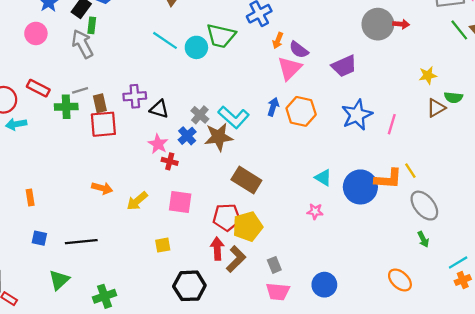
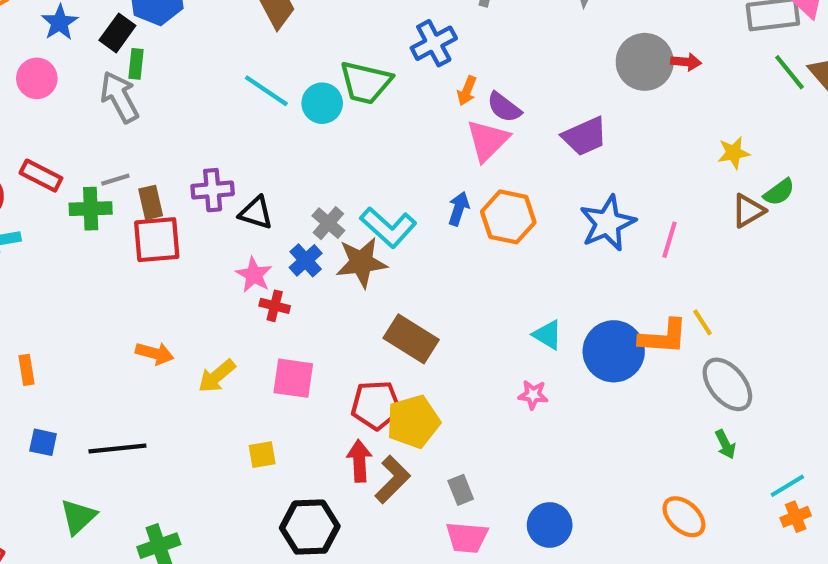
green semicircle: (453, 97) -> (779, 192), turned -42

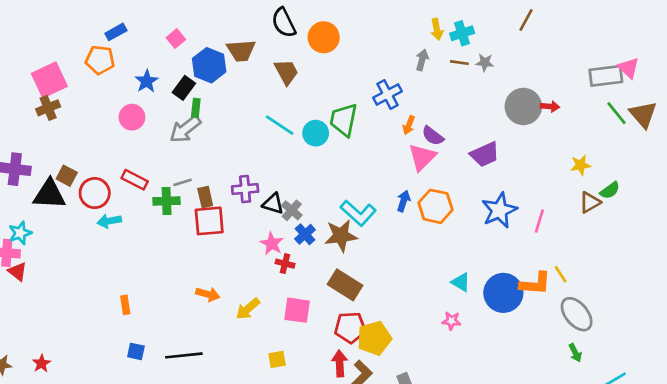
green trapezoid: (366, 83) -> (344, 120), turned 88
gray arrow: (120, 97) -> (185, 129), turned -100
gray cross: (328, 223) -> (292, 210), moved
brown rectangle: (411, 339) -> (345, 285), moved

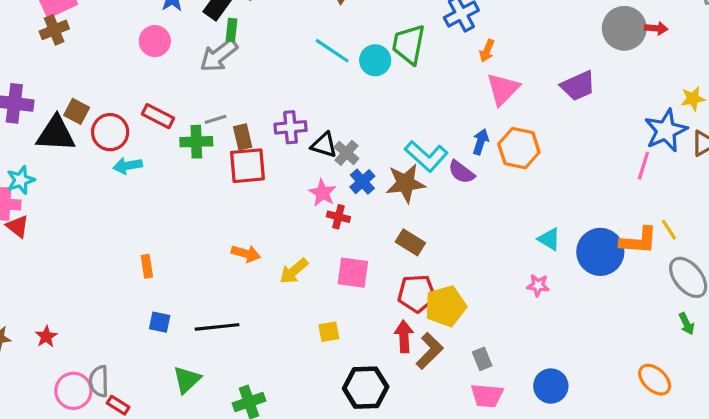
purple semicircle: (433, 136) -> (461, 172), moved
blue star: (499, 210) -> (666, 131), moved
brown rectangle: (345, 285) -> (410, 242), size x0.7

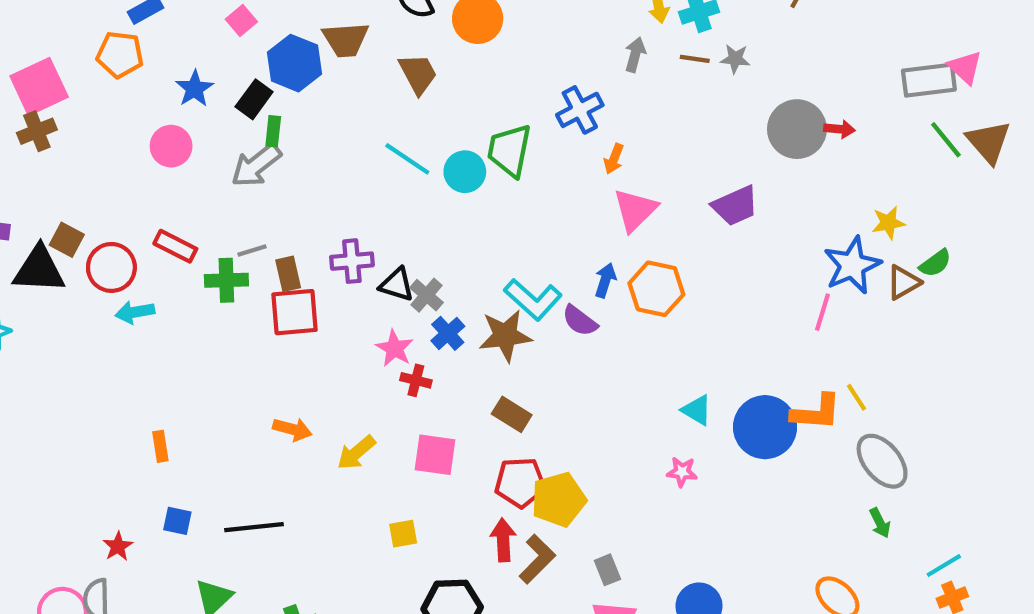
red star: (46, 337) -> (118, 546), moved

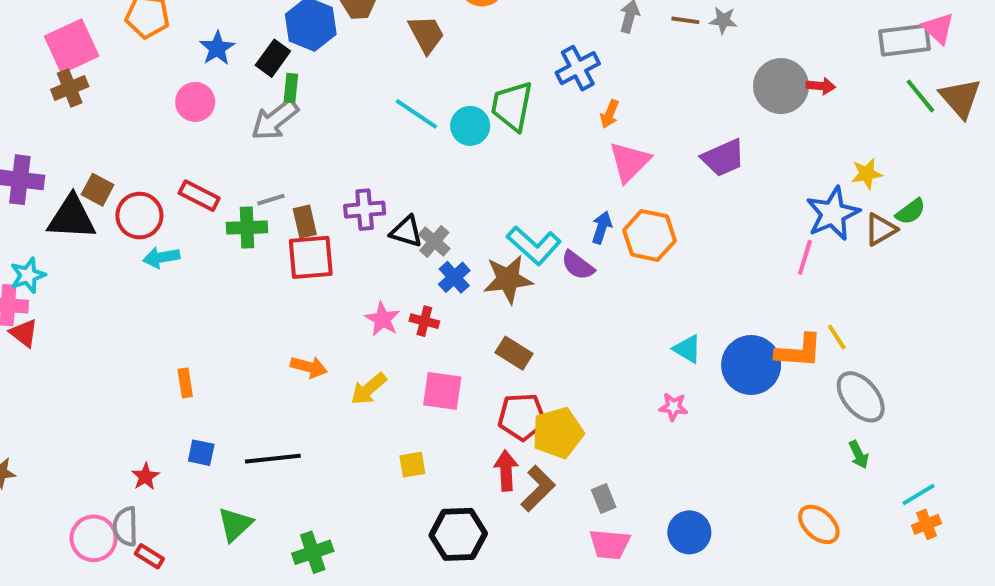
pink star: (395, 348) -> (382, 319), moved

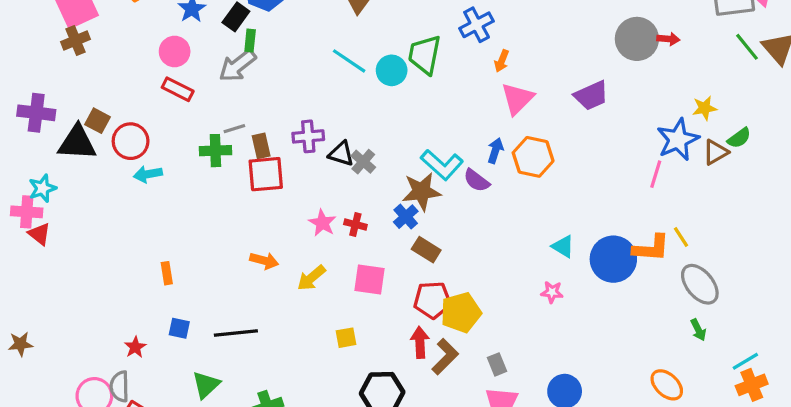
red rectangle: (199, 196) -> (178, 89), moved
blue cross: (454, 277) -> (406, 217), moved
orange cross: (926, 524) -> (752, 385), size x1.4

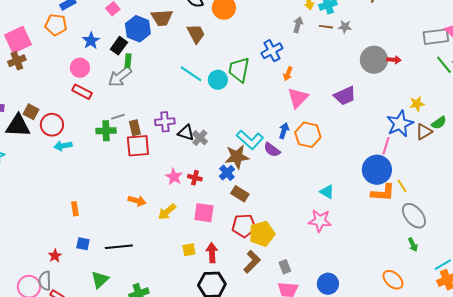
blue circle: (613, 259) -> (377, 170), moved
pink star: (552, 292) -> (320, 221), size x1.6
red arrow: (420, 342) -> (212, 253), moved

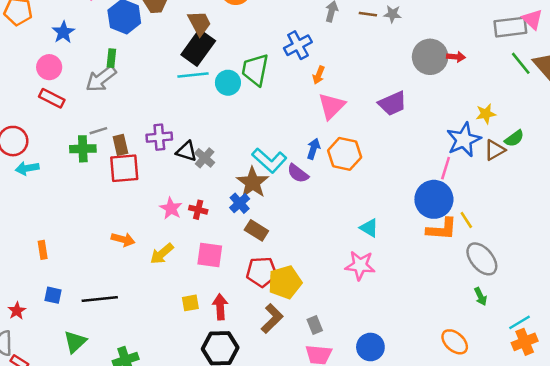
black rectangle: (119, 46) -> (198, 48), moved, size x1.5
cyan line: (191, 74) -> (193, 75), turned -40
brown star: (237, 157) -> (253, 182), turned -30

